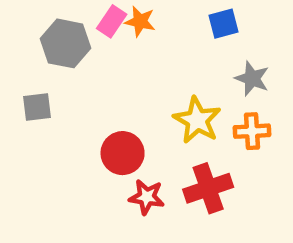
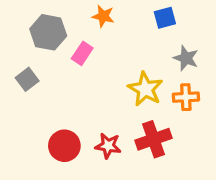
pink rectangle: (112, 21) -> (82, 53), moved
gray square: (37, 107) -> (27, 79), turned -30
red circle: (123, 153) -> (64, 146), moved

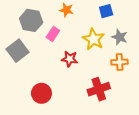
gray square: (27, 79) -> (18, 51), size x1.5
yellow star: (145, 89) -> (94, 39), moved
red star: (108, 146) -> (70, 59), moved

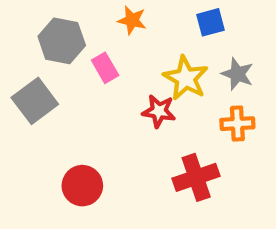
pink rectangle: (53, 34) -> (105, 68), turned -64
red star: (70, 59) -> (159, 111), moved

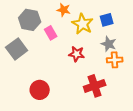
blue square: (211, 22) -> (107, 20), moved
gray star: (237, 74) -> (109, 44), moved
yellow star: (186, 78) -> (83, 24), moved

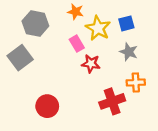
pink rectangle: (51, 33) -> (77, 44), moved
orange cross: (115, 60) -> (136, 83), moved

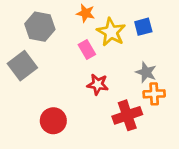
gray star: (129, 52) -> (146, 72), moved
red star: (91, 64) -> (98, 84), moved

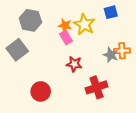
orange star: (86, 13) -> (65, 25), moved
blue square: (143, 27) -> (111, 12), moved
orange cross: (154, 94) -> (122, 51), moved

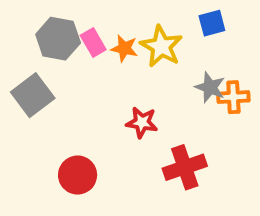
pink rectangle: (66, 38) -> (93, 43), moved
gray star: (111, 55) -> (210, 87), moved

